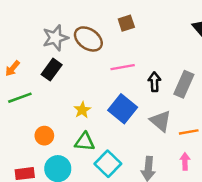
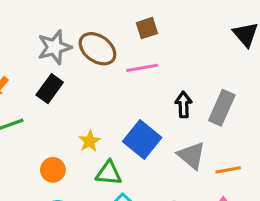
pink line: (123, 67) -> (142, 68), moved
orange circle: (44, 136) -> (53, 170), moved
green triangle: (85, 142) -> (109, 173), moved

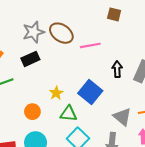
brown square: (147, 28) -> (114, 14), moved, turned 32
black rectangle: (50, 89) -> (30, 59), turned 30
gray triangle: (192, 156) -> (122, 117), moved

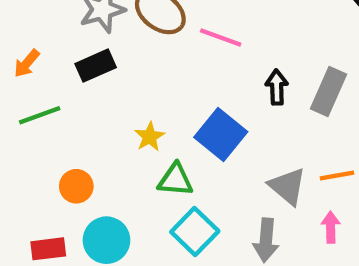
pink line: (90, 45) -> (221, 38), turned 30
orange circle: (32, 112) -> (76, 186), moved

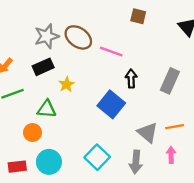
black arrow: (277, 87) -> (131, 79), moved
yellow star: (150, 137) -> (67, 84), moved
green triangle: (175, 180) -> (47, 109), moved

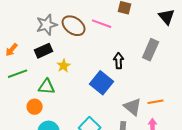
pink line: (111, 52) -> (102, 24), moved
gray rectangle: (170, 81) -> (151, 50), moved

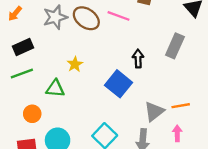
orange arrow: (12, 50) -> (15, 14), moved
black rectangle: (44, 51) -> (23, 47), moved
orange circle: (35, 107) -> (32, 114), moved
gray triangle: (133, 107) -> (154, 111), turned 42

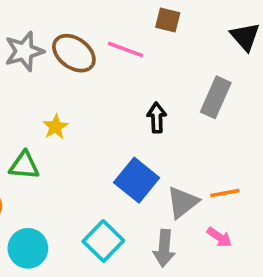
blue square: (119, 84) -> (137, 180), moved
pink arrow: (177, 133) -> (219, 237), turned 126

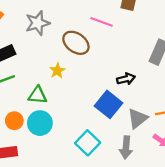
brown ellipse: (74, 53) -> (76, 43), moved
black arrow: (157, 118) -> (126, 79), moved, turned 78
cyan circle: (28, 248) -> (40, 123), moved

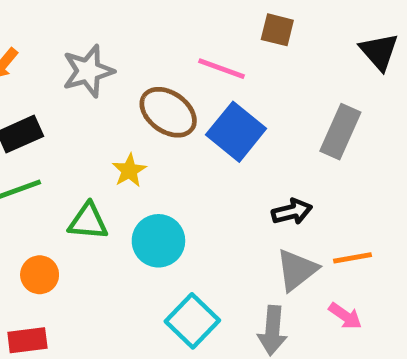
black arrow: (126, 79) -> (292, 212), moved
blue square: (109, 104) -> (236, 132), moved
cyan circle: (40, 123) -> (158, 241), moved

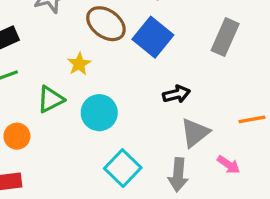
black arrow: (292, 212) -> (176, 94), moved
green triangle: (88, 221) -> (51, 99), turned -32
orange line: (352, 258) -> (252, 119), moved

